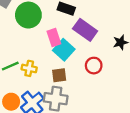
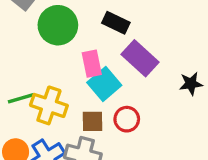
red circle: (94, 66) -> (127, 119), moved
yellow cross: (29, 68) -> (49, 105), size x1.5

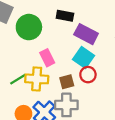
pink rectangle: (92, 64) -> (47, 58), moved
cyan square: (104, 84) -> (84, 58), moved

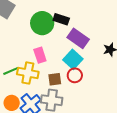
green circle: (29, 27) -> (42, 23), moved

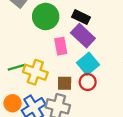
green circle: (42, 23) -> (46, 16), moved
purple rectangle: (78, 38) -> (83, 36), moved
pink rectangle: (40, 55) -> (61, 46), moved

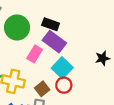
pink rectangle: (61, 46) -> (35, 54), turned 49
brown square: (65, 83) -> (42, 89), turned -32

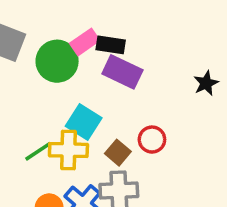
pink rectangle: (35, 54) -> (85, 42), moved, turned 35
cyan square: (62, 68) -> (84, 122), moved

